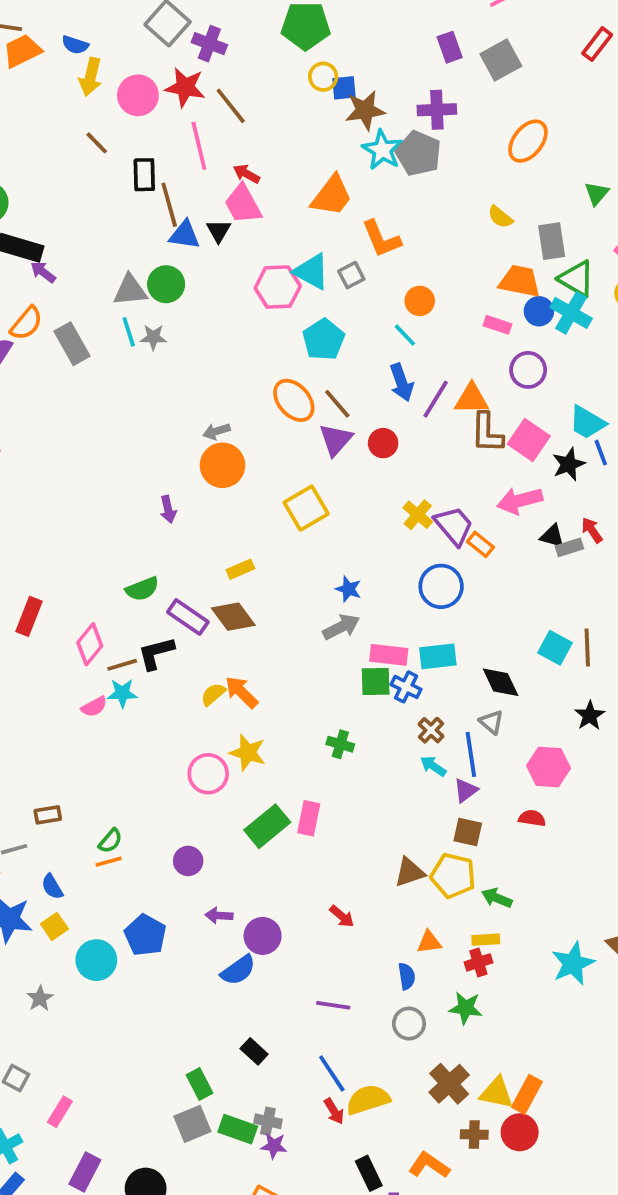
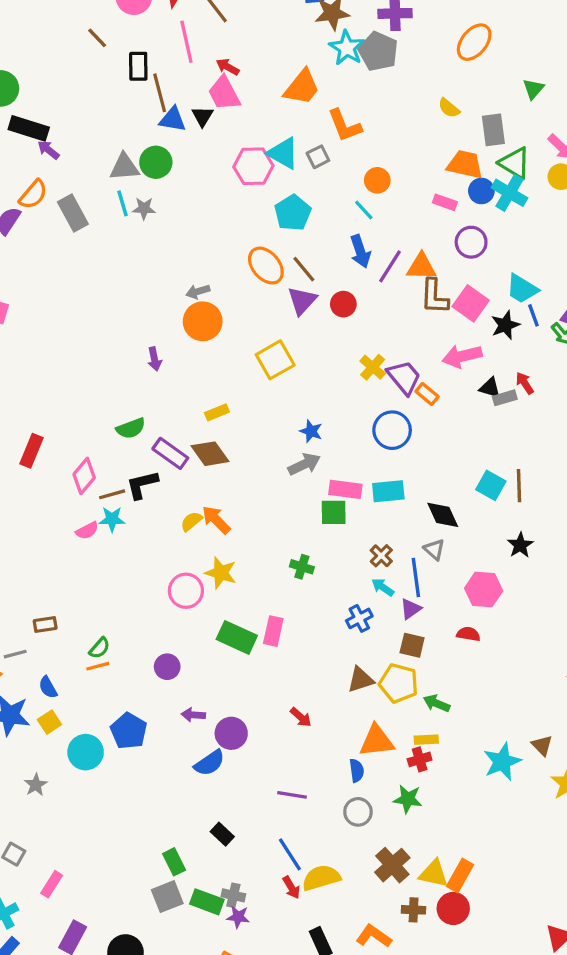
blue cross: (406, 687) -> (359, 618), moved, turned 35
green rectangle: (267, 826) -> (237, 637), turned 63
orange triangle: (429, 942) -> (377, 741), size x1.6

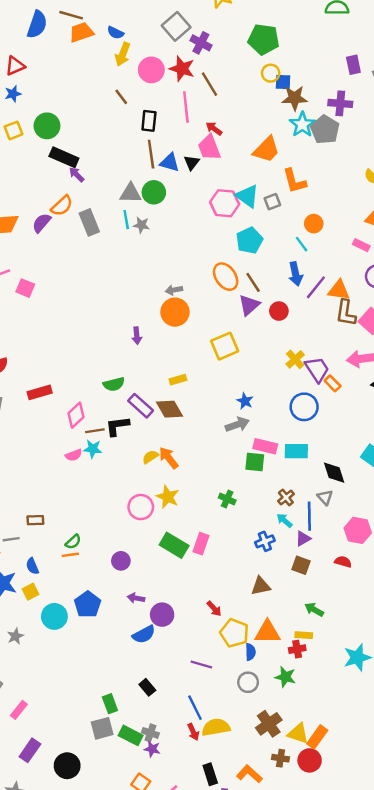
brown line: (160, 93) -> (151, 154), moved
red rectangle: (31, 451) -> (40, 392), turned 45
yellow pentagon: (399, 683) -> (234, 633), moved

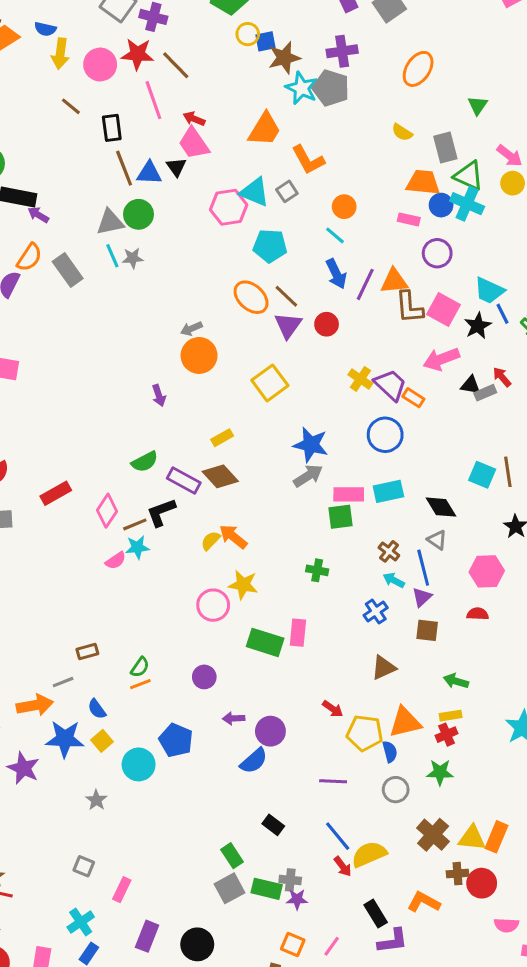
cyan pentagon: (249, 240) -> (270, 246), turned -30
blue star: (245, 401) -> (311, 445), size x1.6
red circle: (310, 760) -> (482, 883), moved

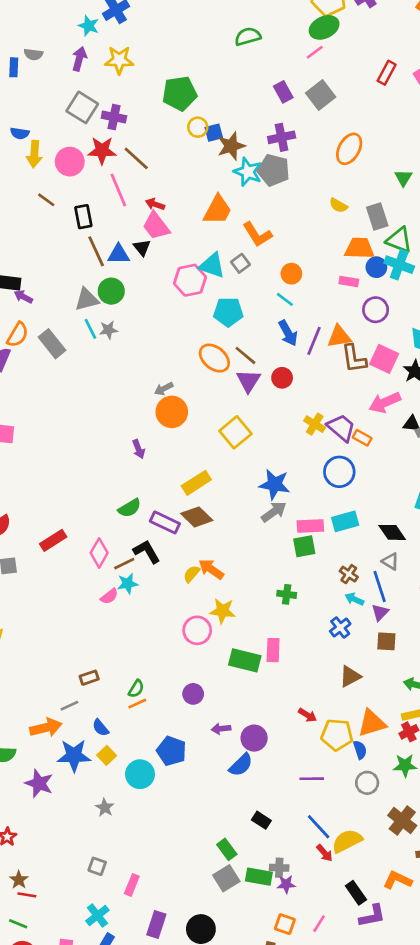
yellow rectangle: (222, 438) -> (196, 483), size x1.5
black L-shape: (161, 512) -> (147, 552), turned 84

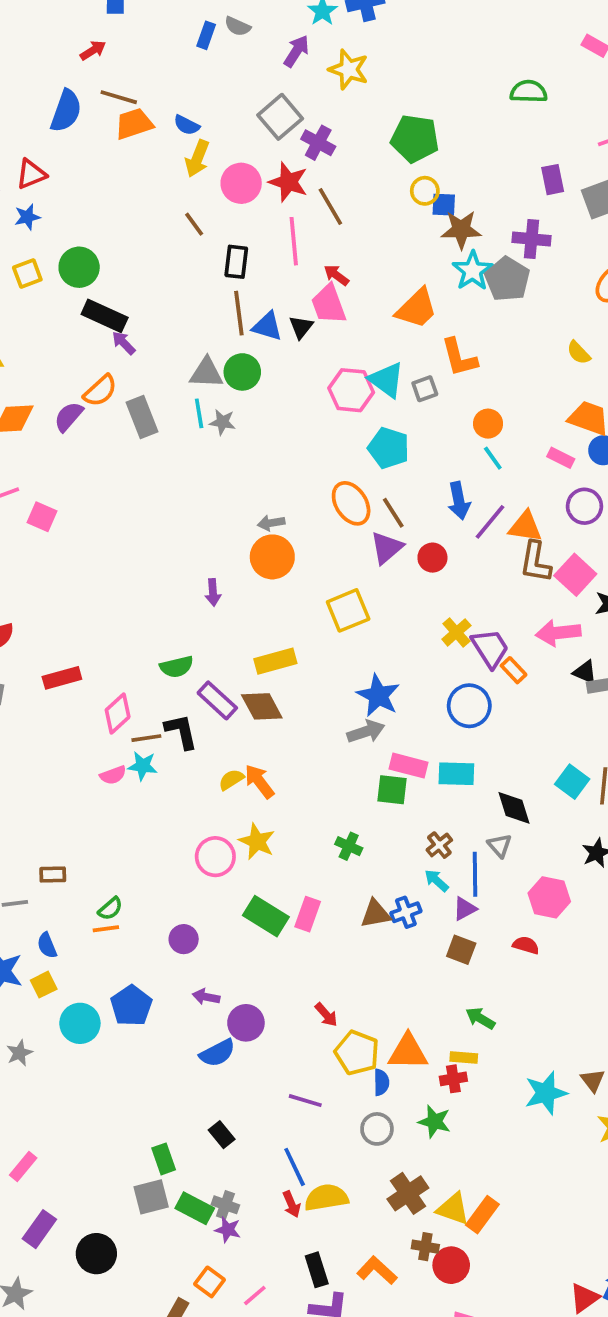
cyan line: (285, 299) -> (493, 458), moved
brown triangle: (350, 676) -> (375, 914), moved

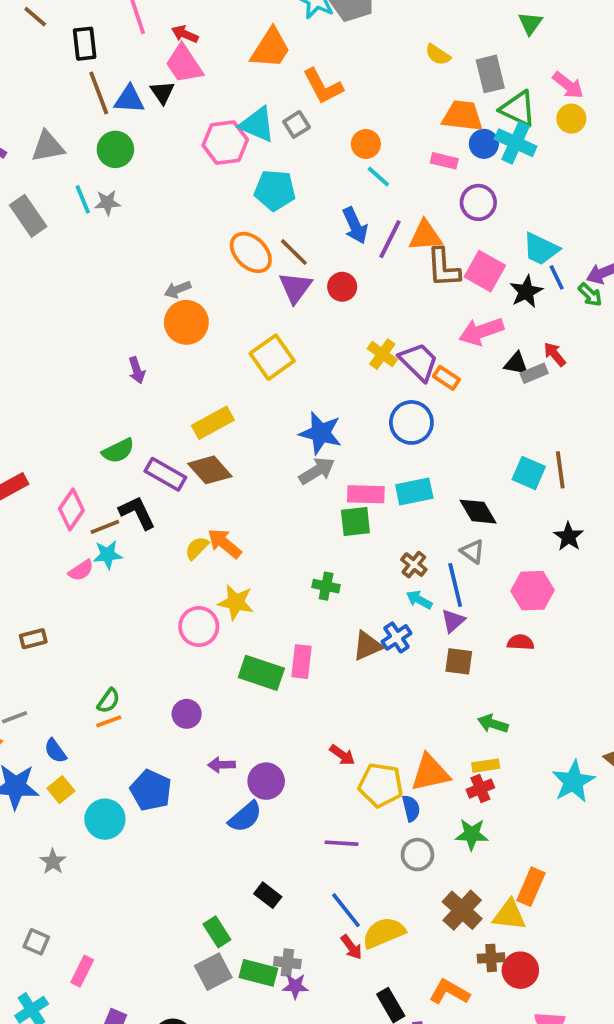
gray triangle: (206, 373) -> (48, 147), moved
brown rectangle: (53, 875) -> (33, 639), moved
orange rectangle: (482, 1215) -> (531, 887), moved

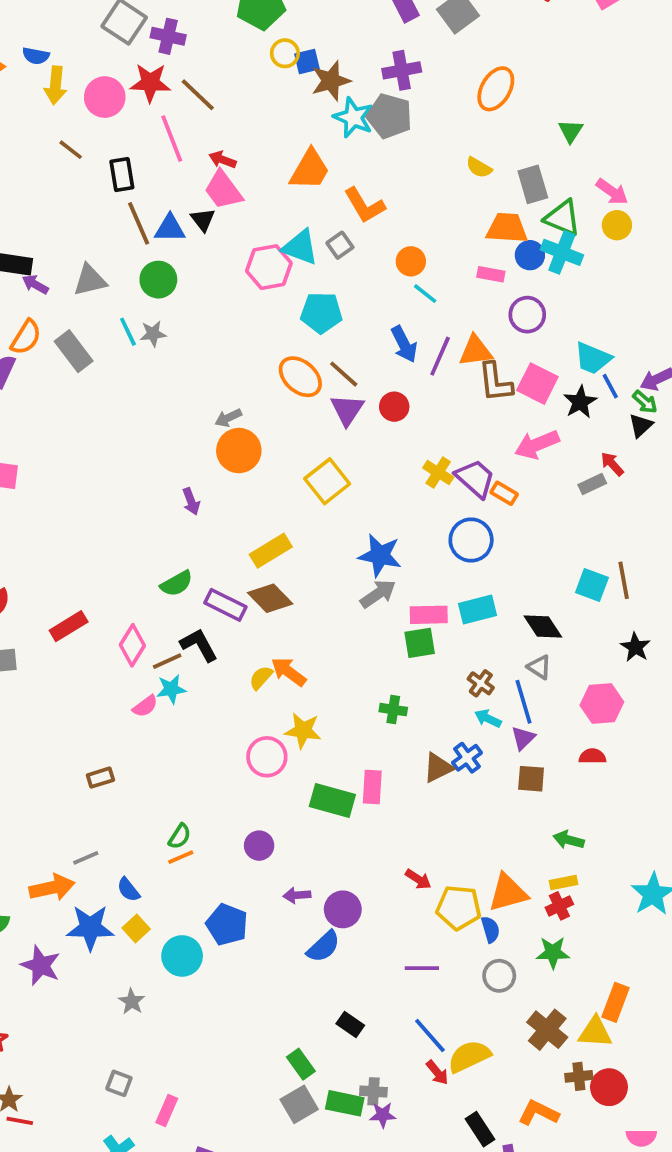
black triangle: (516, 364) -> (641, 425), moved, turned -50

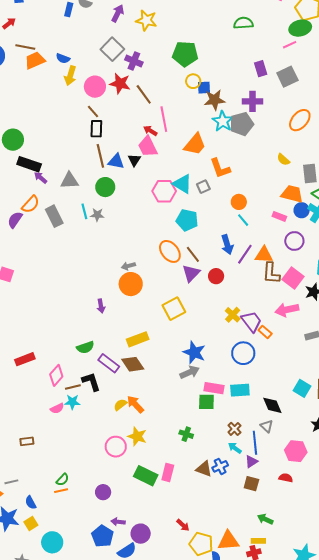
gray pentagon: (389, 116) -> (242, 124), turned 30
pink line: (172, 139) -> (164, 119), moved
brown line: (71, 150) -> (93, 112), moved
brown triangle: (438, 768) -> (204, 469), turned 36
blue pentagon: (227, 925) -> (102, 536), moved

